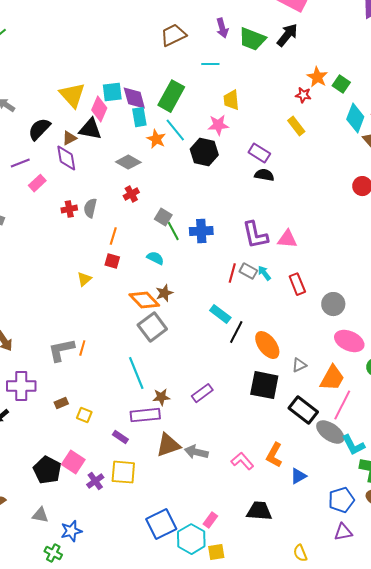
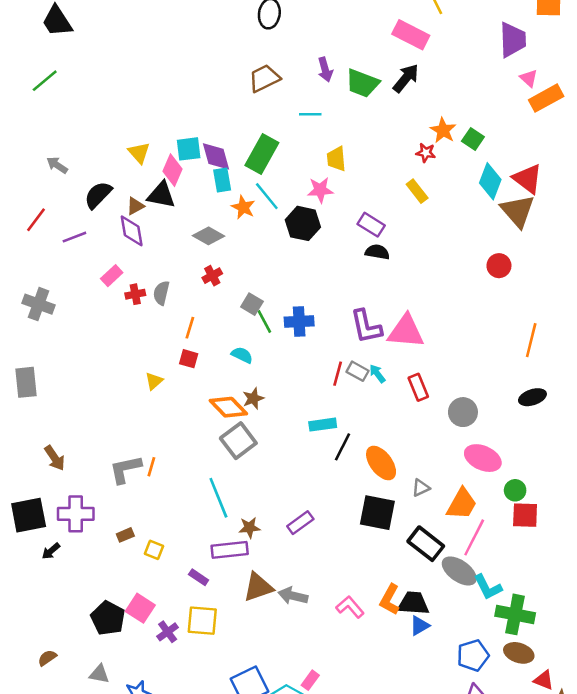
yellow triangle: (72, 95) -> (139, 153), size x0.7
pink rectangle: (37, 183) -> (112, 276), moved
pink triangle: (287, 239) -> (406, 331), size x1.5
cyan rectangle: (220, 314) -> (323, 425), turned -45
black trapezoid: (259, 511) -> (413, 603), moved

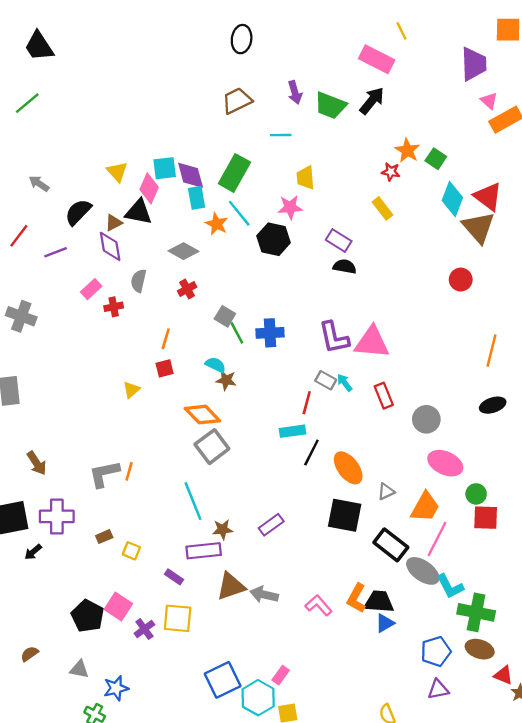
gray semicircle: (161, 293) -> (138, 281), moved
red square: (189, 359) -> (165, 368), turned -30
red line: (338, 374) -> (307, 403), moved
brown star: (253, 398) -> (226, 380), moved, turned 30

